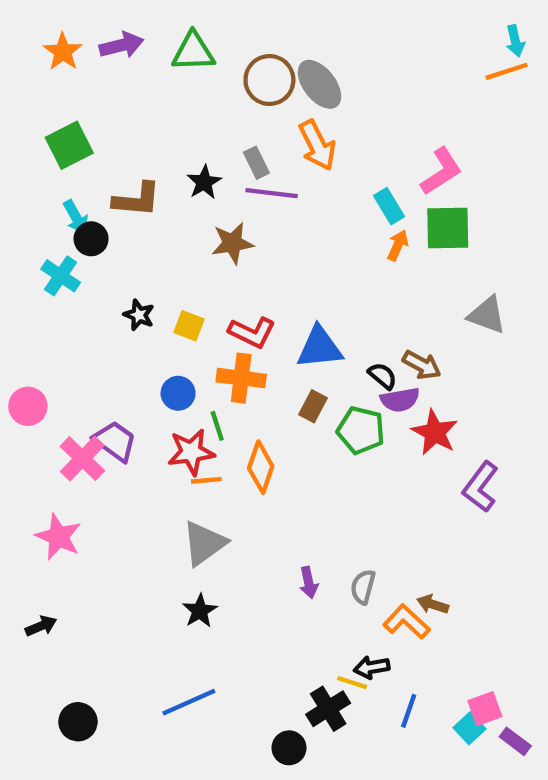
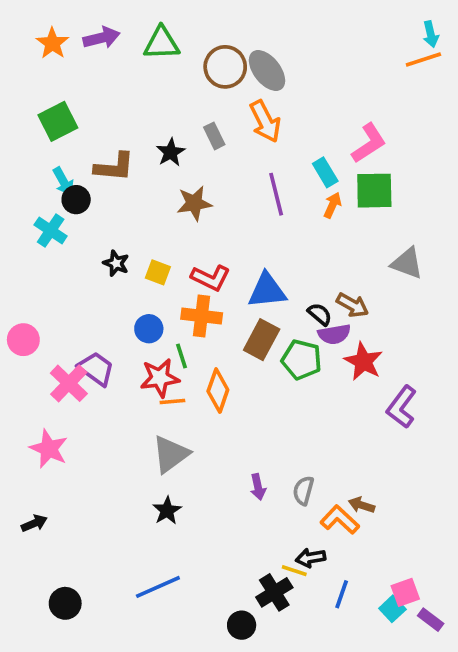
purple line: (272, 193) -> (276, 194), moved, turned 69
brown rectangle: (313, 406) -> (262, 340), size x1.5

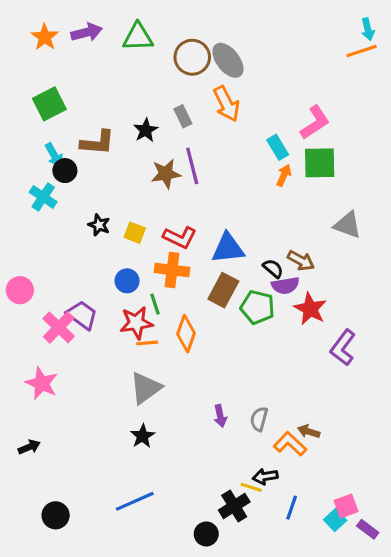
purple line: (276, 194) -> (192, 166), moved

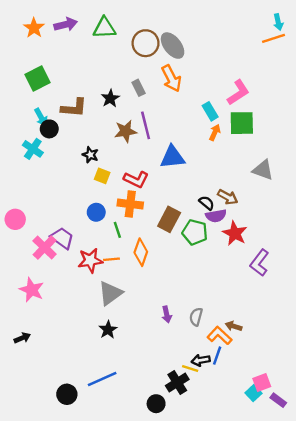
black star: (99, 225) -> (90, 155), moved
blue triangle: (228, 248) -> (173, 157), moved
red star: (136, 323) -> (90, 260), moved
blue line: (292, 508) -> (217, 356), moved
black circle: (56, 515) -> (67, 394), moved

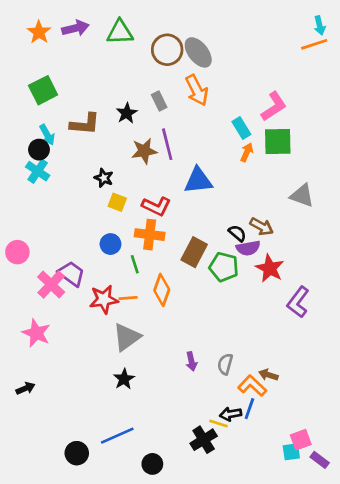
black circle: (49, 129) -> (39, 150), moved
cyan square: (254, 393) -> (291, 452), turned 35
black circle: (156, 404) -> (152, 464), moved

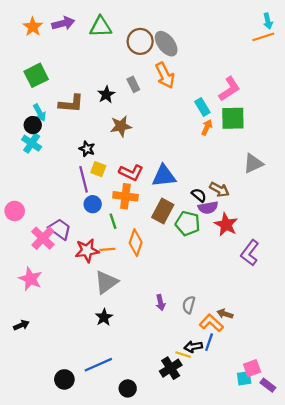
purple line: (167, 144) -> (84, 179), moved
blue triangle: (198, 181) -> (164, 176), moved
gray triangle: (302, 195) -> (253, 163), turned -45

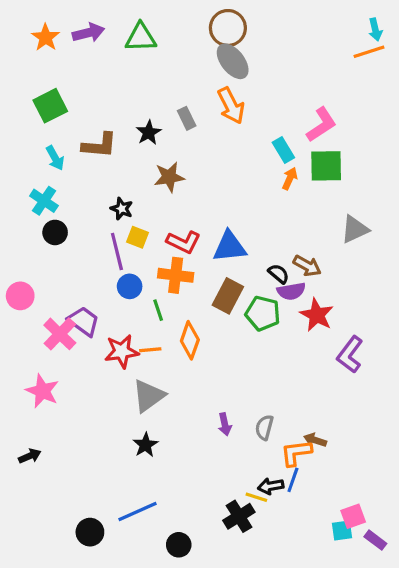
brown circle: (140, 41) -> (228, 28), moved
black circle: (33, 125) -> (55, 232), moved
orange L-shape: (211, 323) -> (296, 453), turned -50

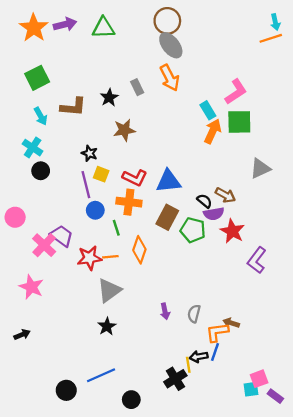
orange star: (46, 37) -> (34, 28), size x1.4
orange arrow: (290, 179) -> (213, 131), size x1.5
yellow line: (256, 497) -> (188, 365), turned 63

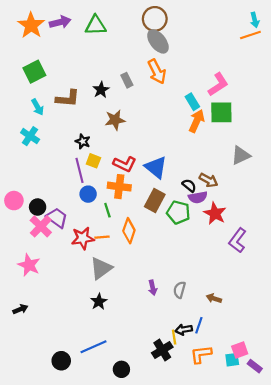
black circle: (41, 171) -> (38, 207), moved
blue triangle: (168, 181) -> (156, 167), turned 45
orange L-shape: (217, 332) -> (201, 354), moved

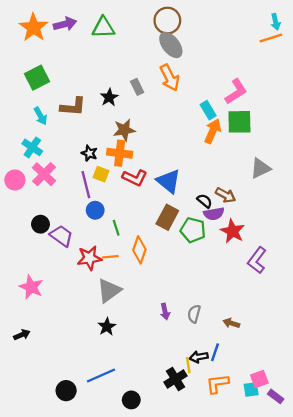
orange cross: (119, 187) -> (120, 153), moved
pink circle: (14, 201) -> (15, 180), moved
pink cross: (41, 226) -> (44, 174), moved

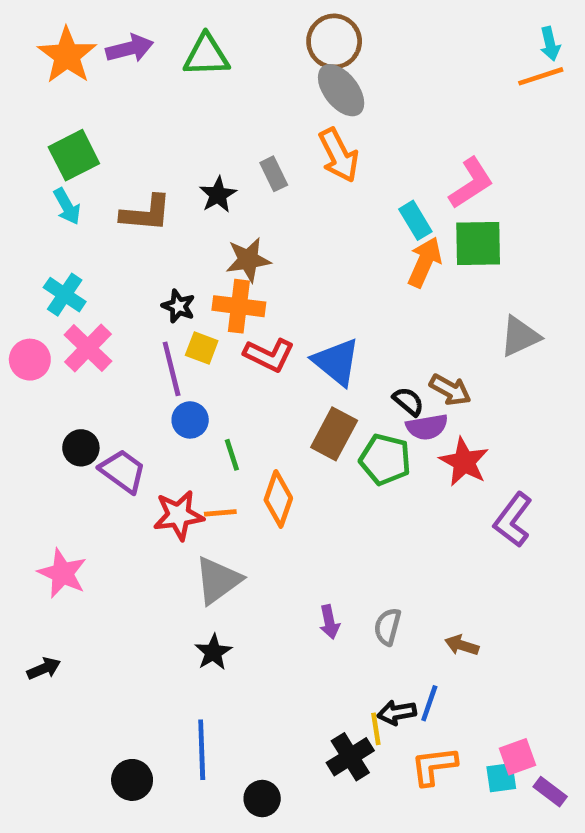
cyan arrow: (40, 116) -> (67, 206), moved
blue line: (101, 376) -> (202, 750), turned -68

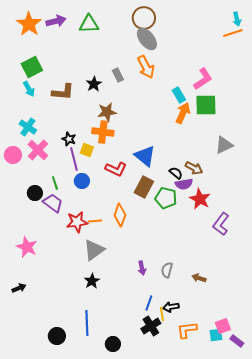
black star: (178, 306) -> (69, 139), moved
red L-shape: (269, 355) -> (116, 169), moved
green line: (232, 455) -> (55, 183), moved
blue line: (429, 703) -> (149, 303), moved

